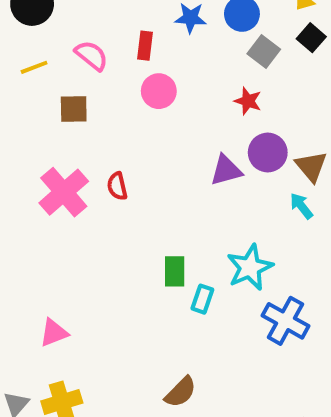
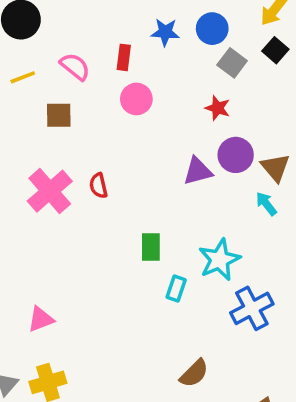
green rectangle: (175, 271) -> (151, 247), moved
blue cross: (286, 321) -> (252, 308), turned 33
brown semicircle: (181, 392) -> (194, 373), moved

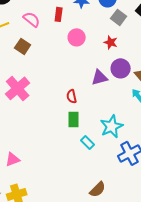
pink circle: (136, 99) -> (77, 37), moved
brown square: (59, 115) -> (23, 46), turned 35
red semicircle: (98, 186) -> (72, 96), moved
cyan rectangle: (176, 289) -> (88, 142), turned -64

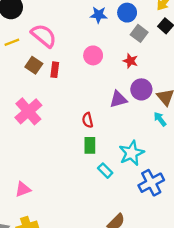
red rectangle: (59, 14) -> (55, 70), moved
pink semicircle: (32, 19) -> (44, 36), size x1.4

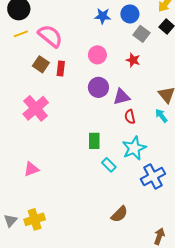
yellow line: (12, 42) -> (21, 34), moved
purple circle: (141, 89) -> (98, 87), moved
red semicircle: (88, 120) -> (130, 117), moved
pink triangle: (23, 189) -> (31, 169), moved

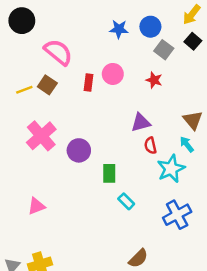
yellow line: (21, 34) -> (24, 90), moved
red rectangle: (61, 68) -> (89, 82), moved
purple circle: (98, 87) -> (79, 150), moved
cyan star: (134, 148) -> (171, 169), moved

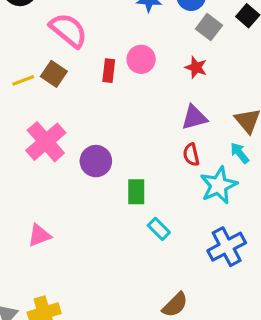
purple triangle: (141, 122) -> (194, 117), moved

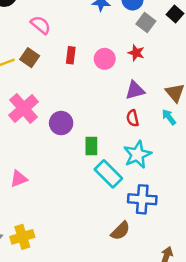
pink semicircle: (68, 30) -> (40, 25), size x0.7
pink circle: (141, 59) -> (105, 59), moved
cyan star: (219, 185) -> (137, 155), moved
cyan rectangle: (159, 229) -> (108, 174), size x1.6
blue cross: (227, 247) -> (142, 199), moved, turned 32

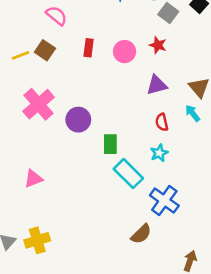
red semicircle: (133, 118) -> (162, 122), moved
cyan star: (137, 155) -> (159, 153), size x0.6
blue cross: (142, 199) -> (164, 201), turned 32

